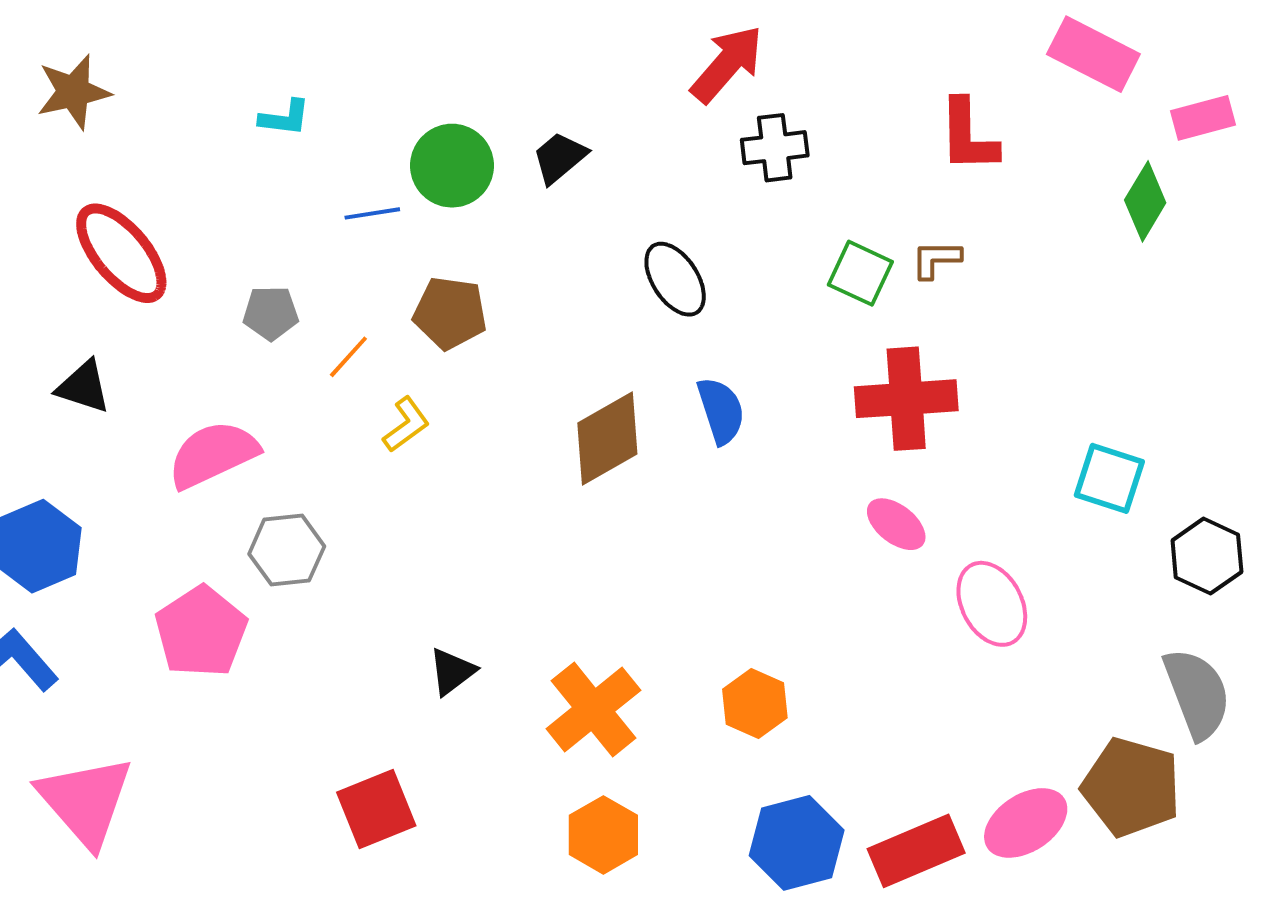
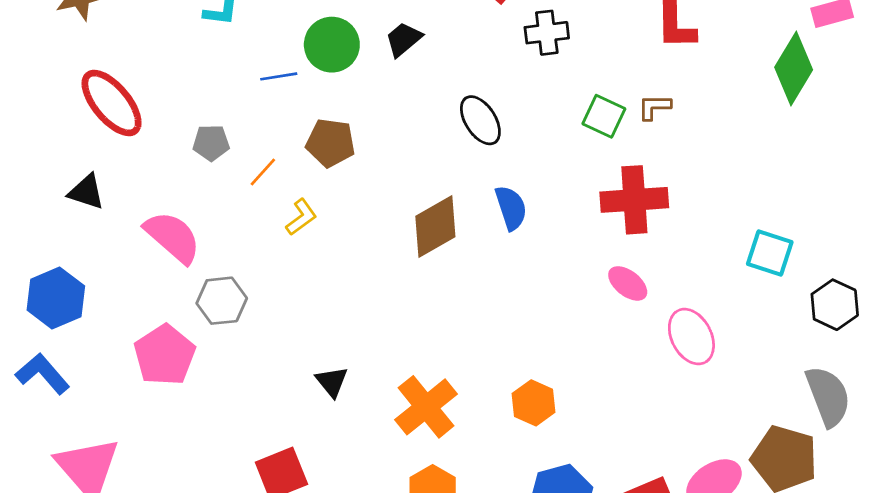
green diamond: (1145, 201) -> (794, 68), size x1.4
pink semicircle: (213, 454) -> (173, 237), turned 66
black triangle: (452, 672) -> (332, 382), turned -32

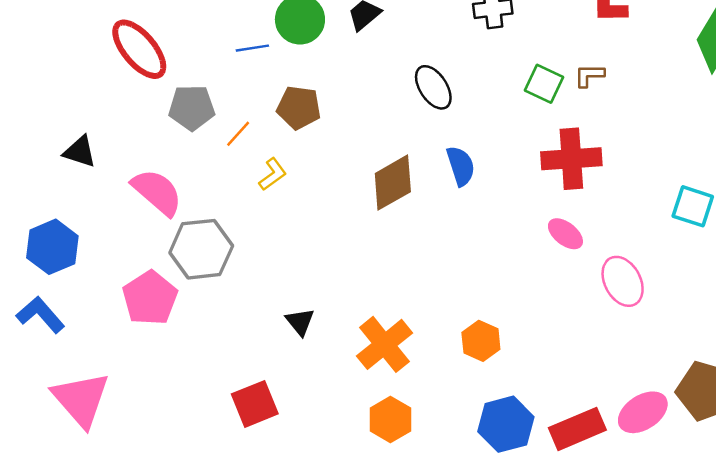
red ellipse: (112, 103) -> (139, 49), moved
gray pentagon: (211, 143) -> (192, 108), size x1.4
gray hexagon: (222, 301) -> (201, 249), size x1.4

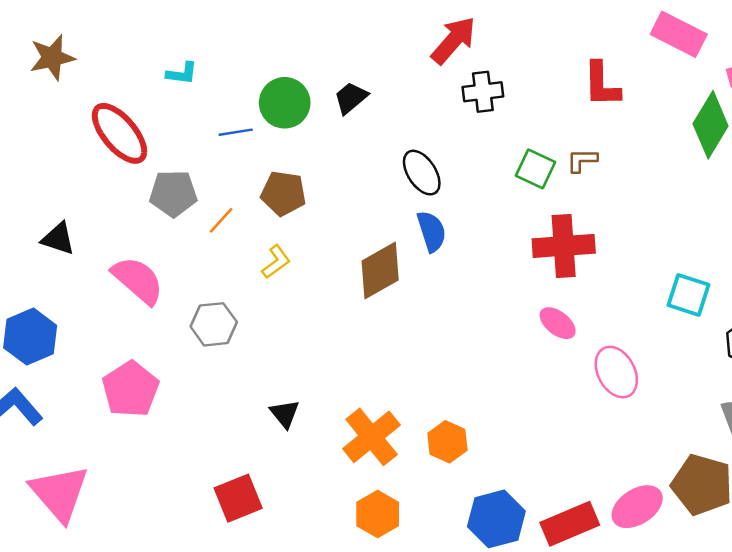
blue semicircle: (461, 166) -> (432, 231), moved
yellow L-shape: (273, 174) -> (276, 262), moved
gray hexagon: (201, 249) -> (214, 324), moved, size x0.7
orange hexagon: (481, 341) -> (447, 442), moved

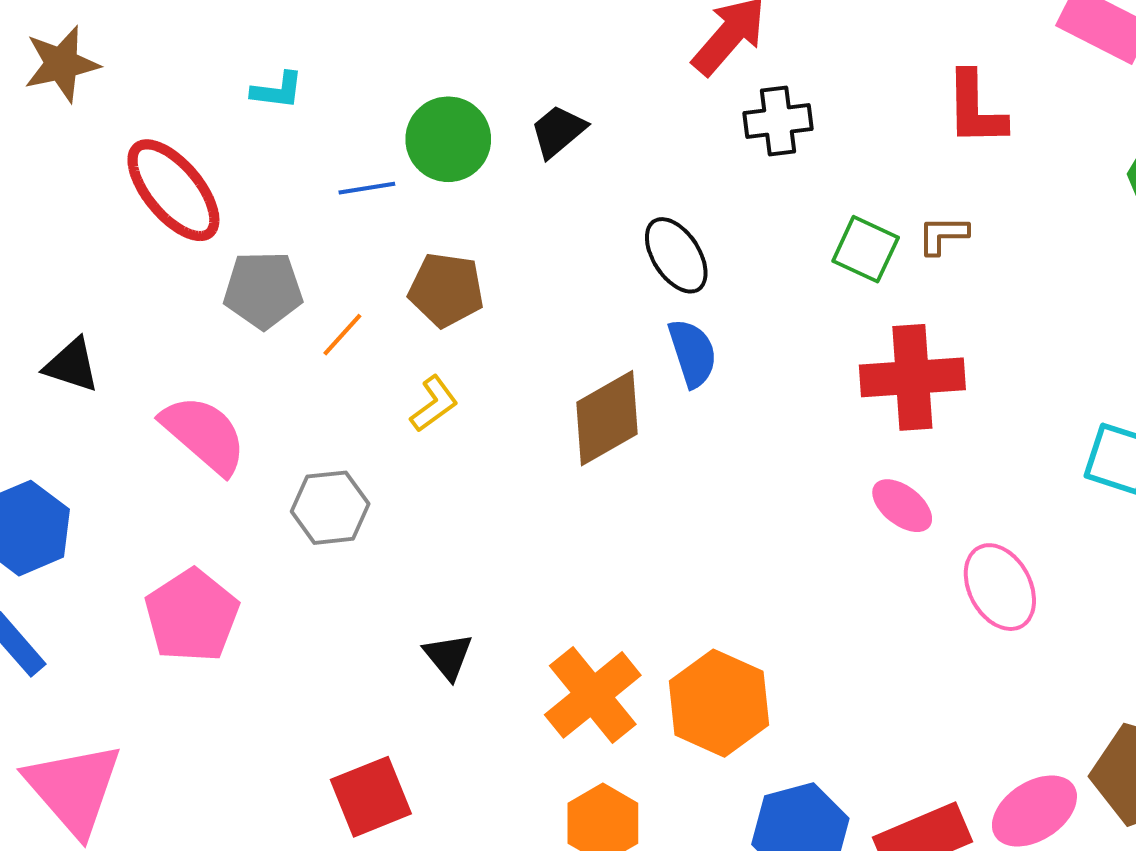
orange hexagon: (447, 442) -> (719, 703), size x1.5

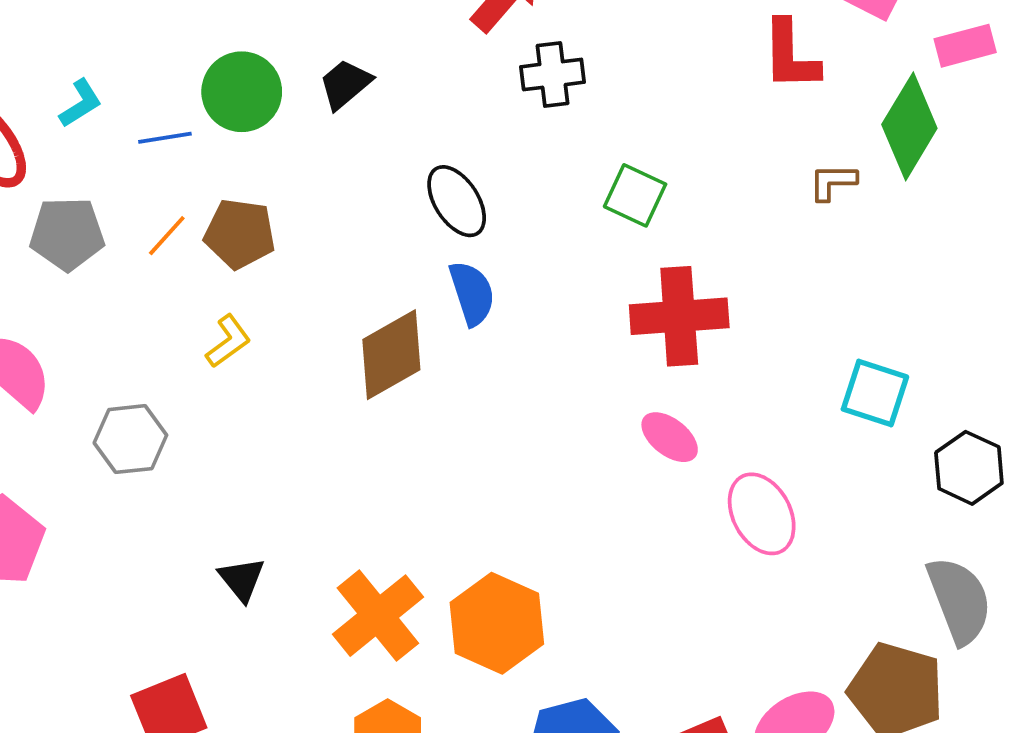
cyan L-shape: (277, 90) -> (81, 103), moved, turned -39
red L-shape: (975, 109) -> (790, 55), moved
brown L-shape: (943, 235) -> (833, 182), moved
orange line: (342, 335) -> (167, 236), moved

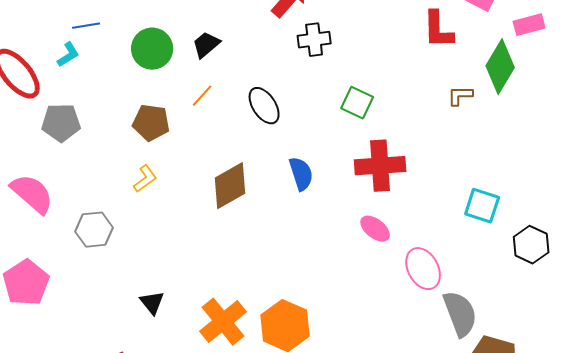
blue line: (165, 138) -> (86, 26), moved
orange line: (167, 236) -> (202, 96), moved
blue semicircle: (472, 293) -> (301, 174), moved
gray semicircle: (959, 600) -> (460, 314), moved

